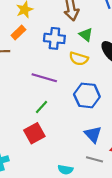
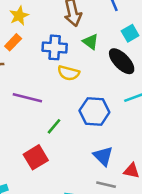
yellow semicircle: (79, 59) -> (69, 73), moved
purple line: (44, 78) -> (27, 98), moved
green line: (42, 107) -> (54, 126), moved

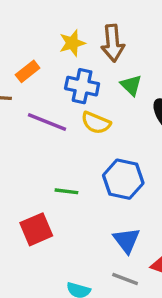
yellow star: (19, 16) -> (72, 43), moved
purple line: (27, 98) -> (47, 122), moved
green line: (54, 126) -> (66, 191), turned 49

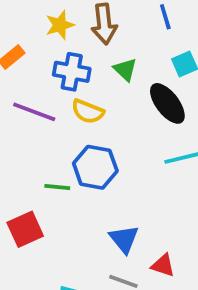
blue hexagon: (123, 179) -> (95, 167), moved

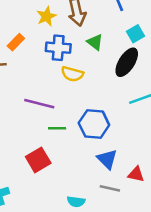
black ellipse: (167, 103) -> (127, 62), turned 76
purple line: (34, 112) -> (39, 104), moved
blue hexagon: (95, 167) -> (94, 124), moved

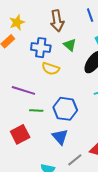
yellow star: (46, 16) -> (17, 22), moved
blue triangle: (107, 159) -> (60, 137), moved
gray line: (110, 188) -> (75, 160), turned -56

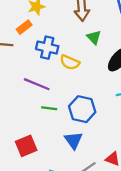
blue cross: (41, 48) -> (47, 48), moved
red square: (20, 134) -> (26, 146), moved

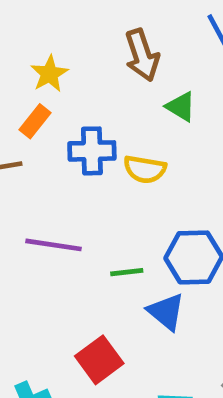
purple line: (37, 84) -> (53, 245), moved
blue triangle: (73, 140) -> (166, 312), moved

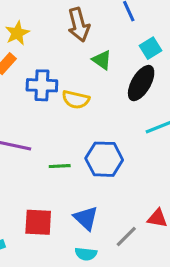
blue triangle: (166, 312) -> (86, 218), moved
red square: (99, 360) -> (38, 222), turned 36

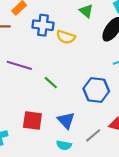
blue hexagon: (104, 159) -> (96, 90), moved
green line: (60, 166) -> (51, 83), turned 40

